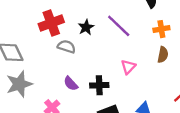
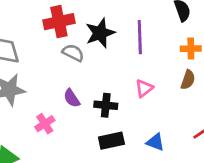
purple line: (119, 26) -> (140, 37), turned 36
black star: (86, 27) -> (100, 33), size x1.5

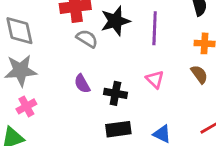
brown semicircle: (188, 80) -> (199, 74), turned -60
pink triangle: (144, 88) -> (155, 79), turned -42
pink cross: (45, 124) -> (26, 106), moved

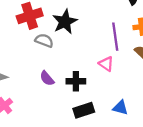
purple line: (155, 28) -> (115, 37), moved

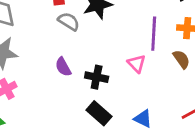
black rectangle: (84, 110) -> (99, 113), turned 48

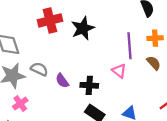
gray semicircle: (69, 21) -> (39, 69), moved

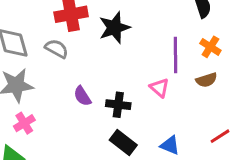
orange cross: (155, 38) -> (210, 47), turned 32
brown semicircle: (154, 63) -> (206, 80), turned 112
gray semicircle: (39, 69) -> (57, 49), moved

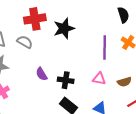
brown semicircle: (206, 80) -> (124, 82), moved
pink triangle: (159, 88) -> (99, 79), moved, turned -32

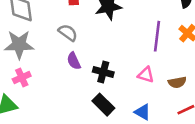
gray semicircle: (25, 42) -> (68, 33), moved

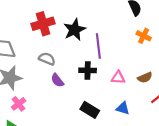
purple line: (157, 36) -> (98, 46), moved
black cross: (103, 72) -> (88, 70), moved

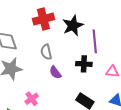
gray semicircle: (47, 59) -> (46, 52), turned -126
pink cross: (19, 104) -> (32, 99), moved

